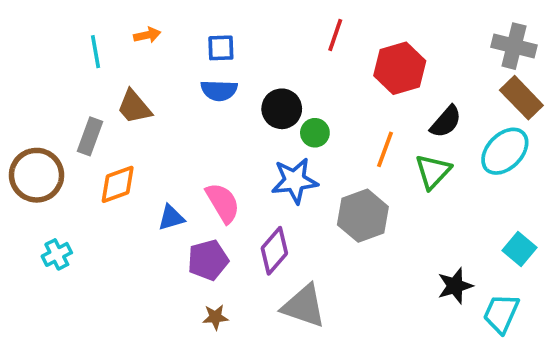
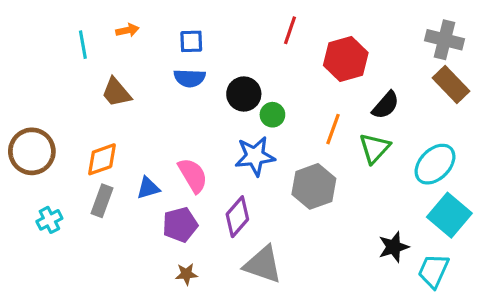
gray rectangle: (90, 136) -> (102, 201), moved
cyan ellipse: (505, 151) -> (435, 164), moved
cyan square: (520, 249) -> (449, 215), size x1.5

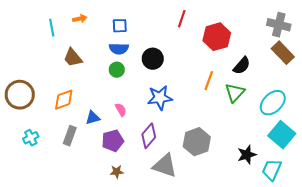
green circle: (272, 115) -> (117, 70), moved
pink semicircle: (193, 175) -> (121, 110), size x0.6
gray hexagon: (314, 186) -> (197, 142), moved
gray rectangle: (102, 201) -> (70, 136), moved

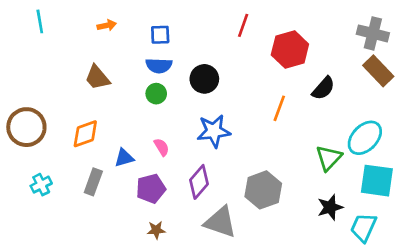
cyan line: (52, 28) -> (40, 21), moved
green triangle: (235, 93) -> (329, 158), moved
cyan square: (282, 135) -> (377, 181), turned -32

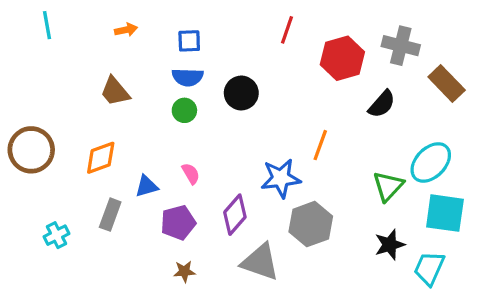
gray cross: (373, 33) -> (401, 46), moved
orange line: (279, 108) -> (320, 145), moved
blue star: (214, 131) -> (281, 178), moved
cyan cross: (41, 185) -> (56, 235), moved

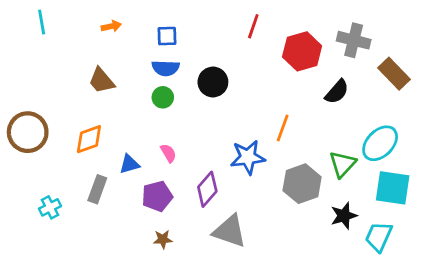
gray hexagon: (311, 224) -> (302, 184), moved

